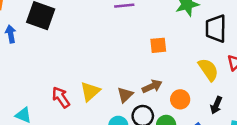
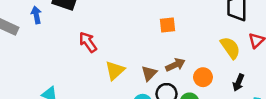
orange square: (158, 45) -> (167, 25), moved
red arrow: (61, 97) -> (88, 42), moved

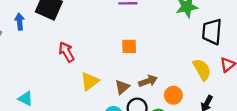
orange square: (167, 25) -> (129, 46), moved

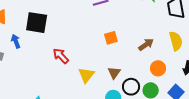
yellow semicircle: (202, 69) -> (176, 41), turned 30
brown arrow: (148, 81) -> (146, 45), moved

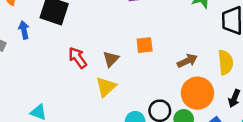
orange circle: (158, 68) -> (197, 93), size x1.6
brown triangle: (114, 73) -> (111, 59), moved

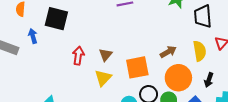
orange square: (145, 45) -> (137, 67), moved, size x1.6
red arrow: (78, 58) -> (78, 56), turned 48

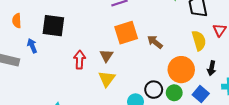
brown arrow: (168, 52) -> (155, 42), moved, turned -105
orange square: (137, 67) -> (126, 33), moved

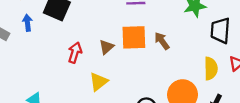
brown arrow: (155, 42) -> (162, 41), moved
brown triangle: (106, 56) -> (106, 47), moved

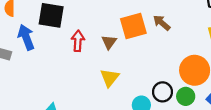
blue arrow: (28, 23) -> (26, 37), size x1.5
red arrow: (75, 53) -> (78, 41), moved

